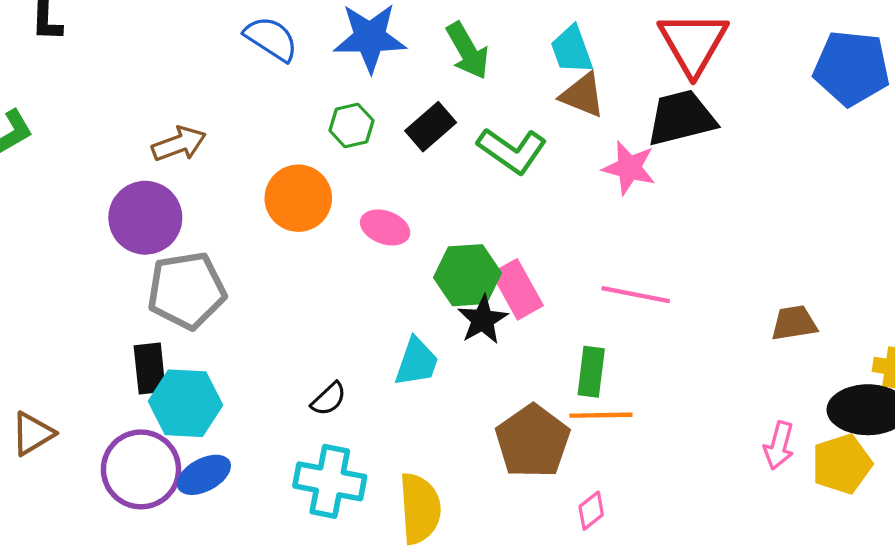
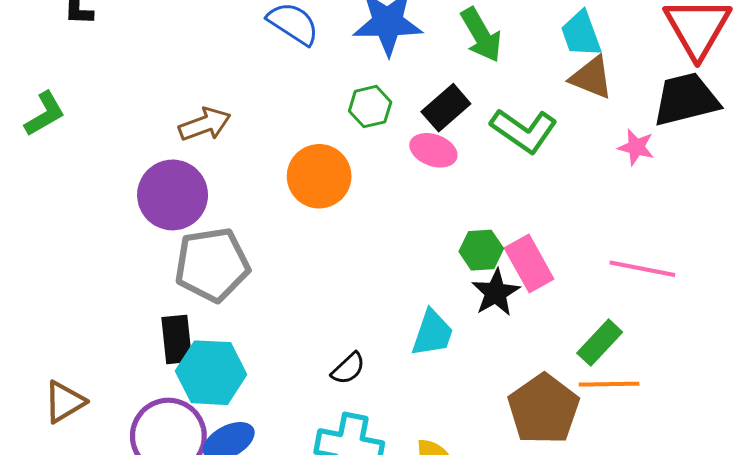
pink star: (629, 168) -> (636, 147), size x0.7
pink ellipse: (385, 227) -> (433, 150), moved
green hexagon: (468, 275) -> (481, 250), size x0.7
green rectangle: (591, 372) -> (600, 343), turned 36

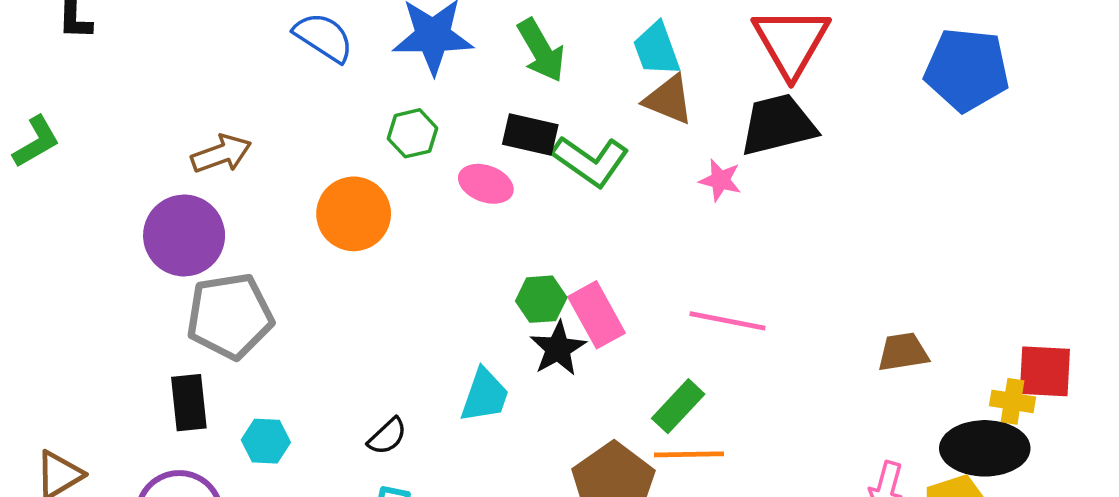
black rectangle: (446, 108) -> (530, 134), moved, turned 54
cyan hexagon: (211, 373) -> (266, 441), moved, size x0.6

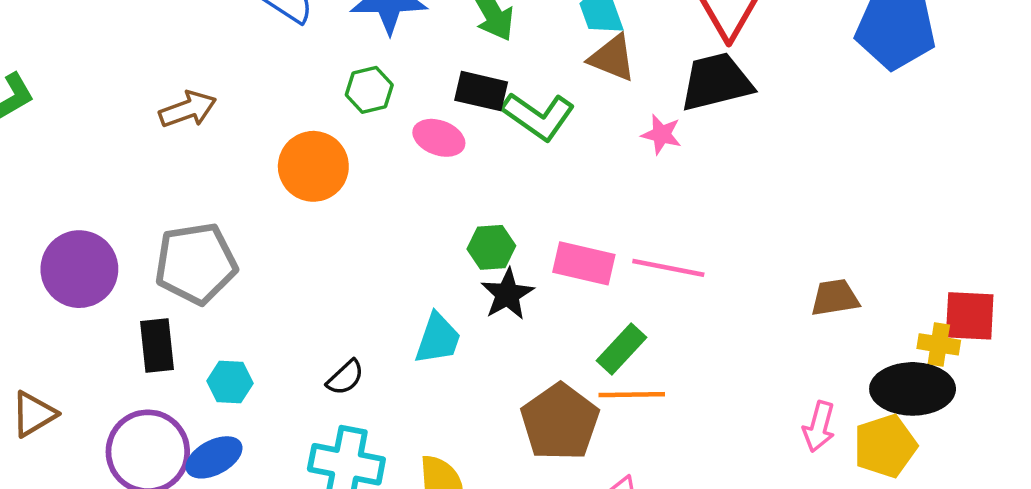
purple circle: (184, 235) -> (79, 269), moved
pink rectangle: (596, 315) -> (584, 263), moved, turned -48

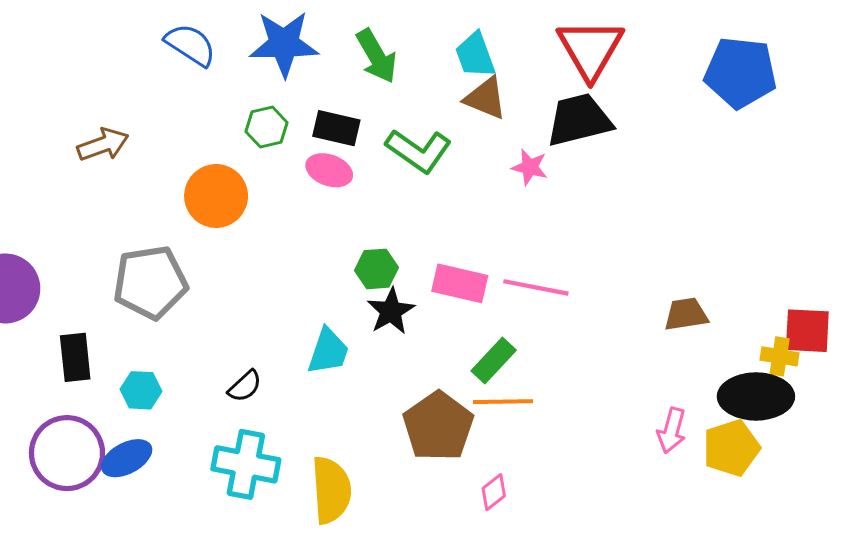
black rectangle: (481, 91) -> (336, 128), moved
gray pentagon: (196, 263) -> (150, 282), moved

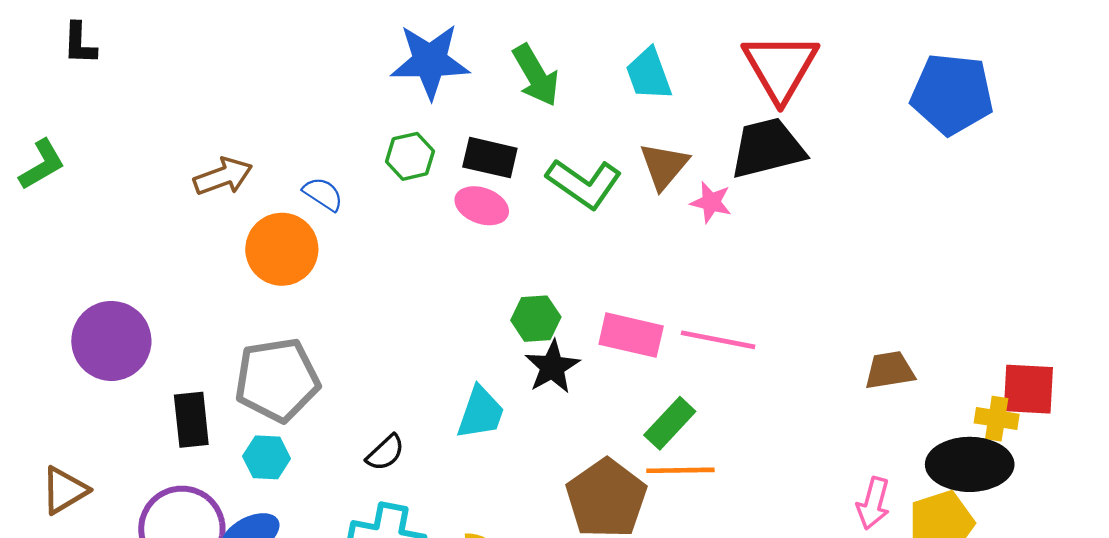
blue semicircle: (190, 45) -> (323, 194), moved, size x0.7
brown triangle: (485, 98) -> (664, 166), moved, turned 48
orange circle: (216, 196) -> (282, 249), moved
gray pentagon: (150, 282) -> (277, 380), moved

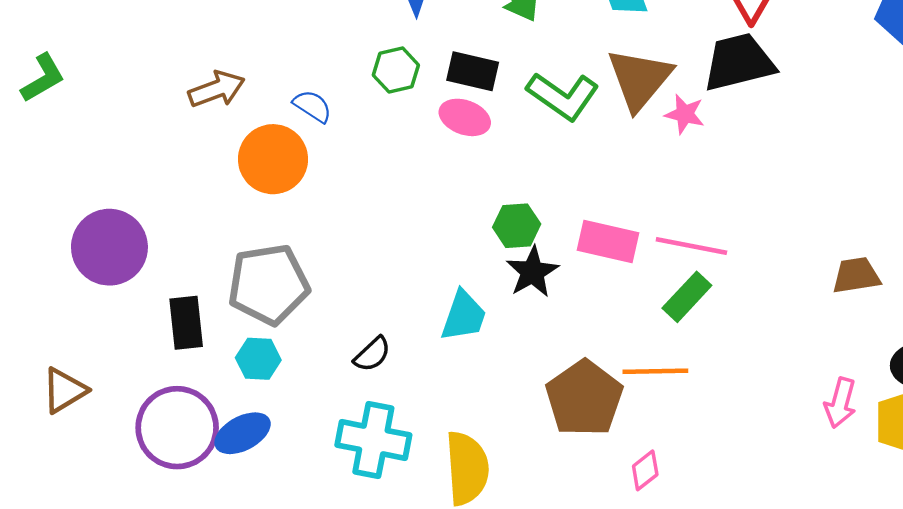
brown triangle: (664, 166) -> (640, 79), size x1.4
green rectangle: (670, 423) -> (687, 297), moved

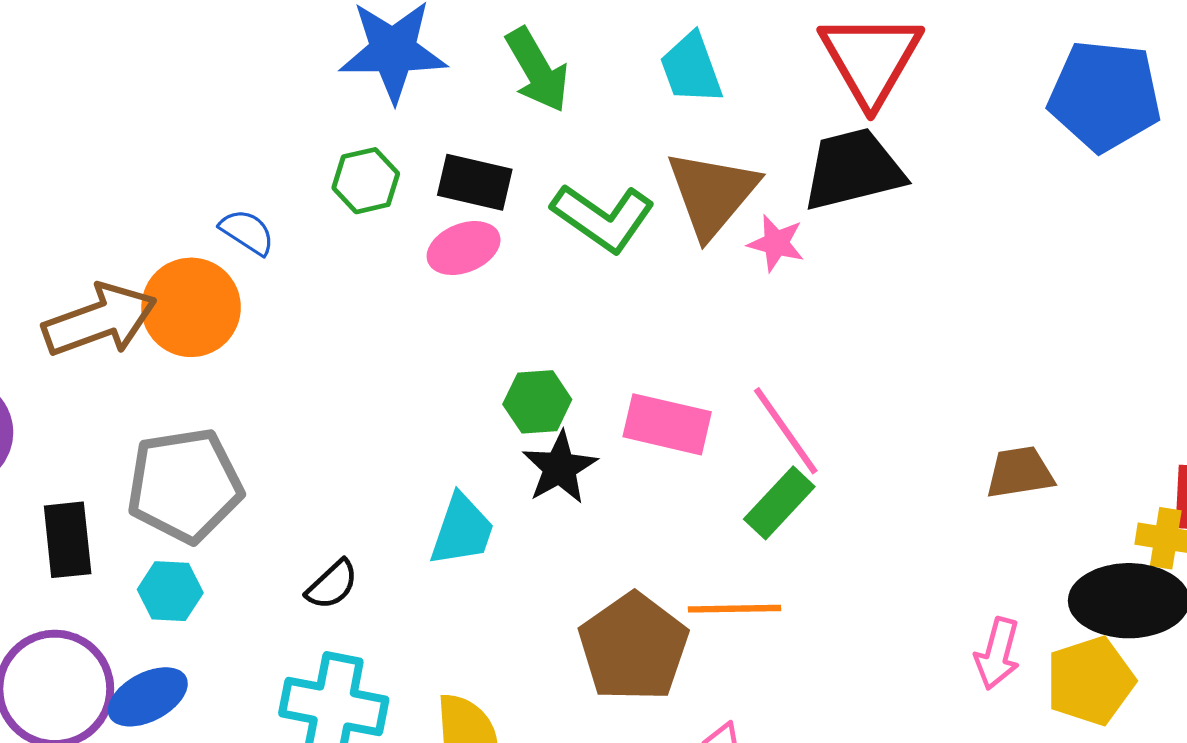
brown arrow: (217, 89) -> (100, 320), moved, size x1.4
pink ellipse: (465, 117) -> (464, 248), turned -42
pink line: (691, 246) -> (786, 431), turned 44

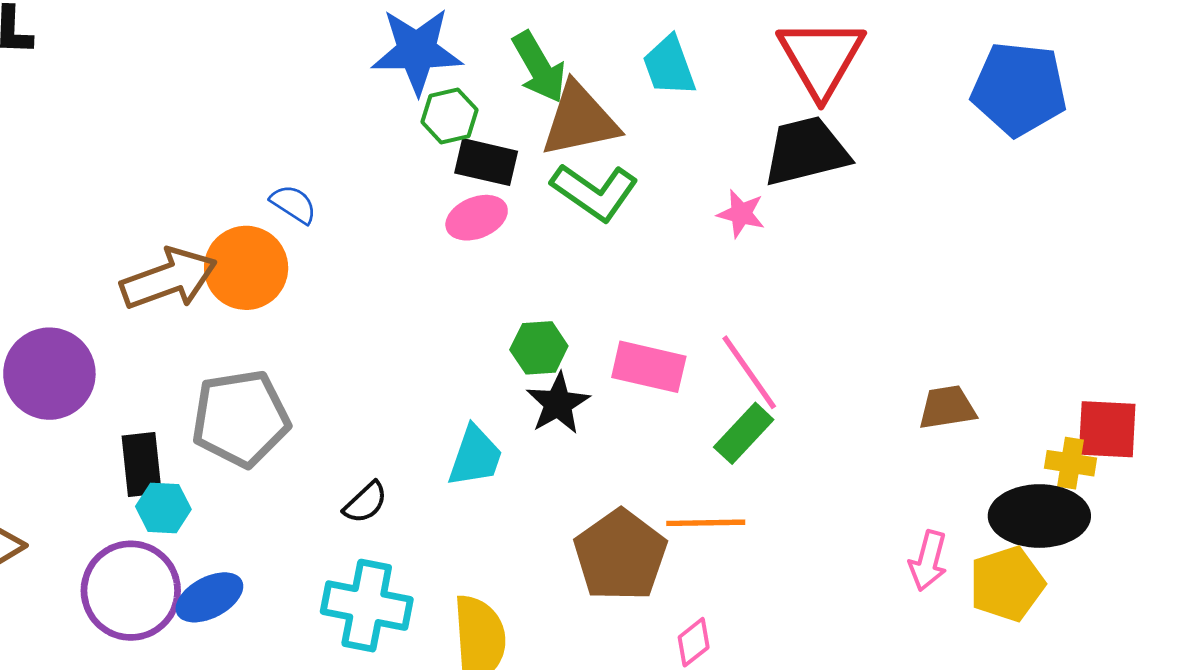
green hexagon: (366, 181) -> (449, 116), moved
brown triangle: (712, 194) -> (580, 120), moved, turned 38
cyan hexagon: (170, 591) -> (163, 508), moved

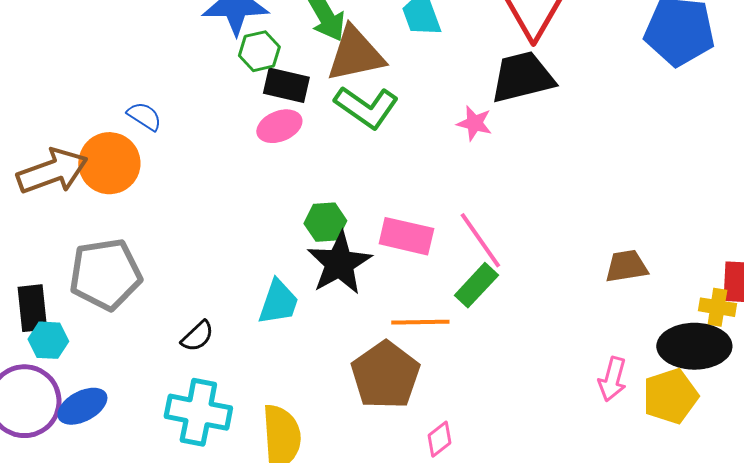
black star: (558, 403) -> (339, 263), size x1.4
orange line: (706, 523) -> (420, 322), moved

